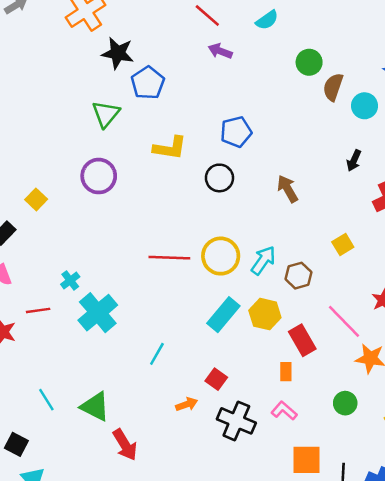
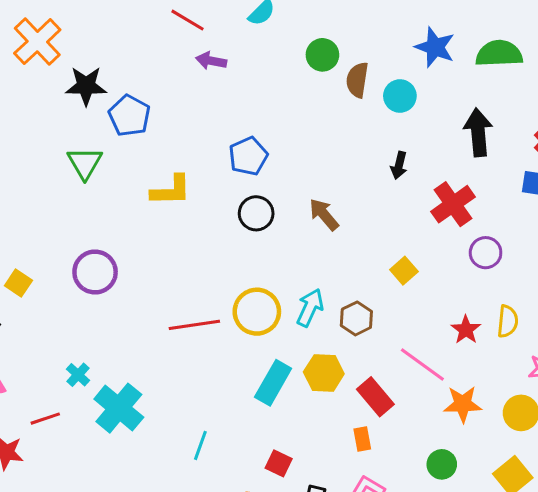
purple circle: (99, 176) -> (95, 272), moved
black circle: (219, 178) -> (256, 213), moved

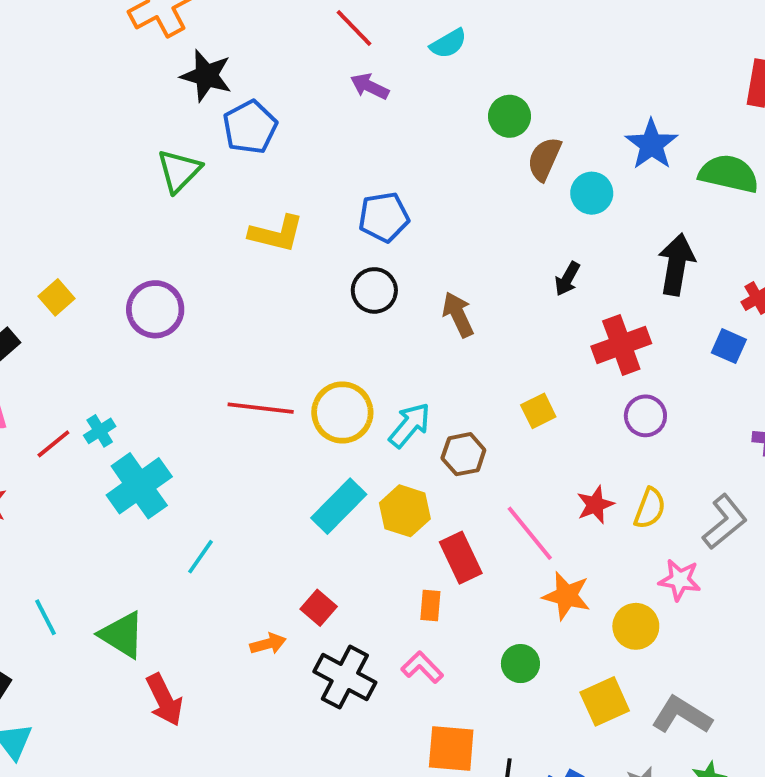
red line: (45, 419) -> (53, 444), moved, turned -36
cyan line: (200, 445) -> (200, 557), moved

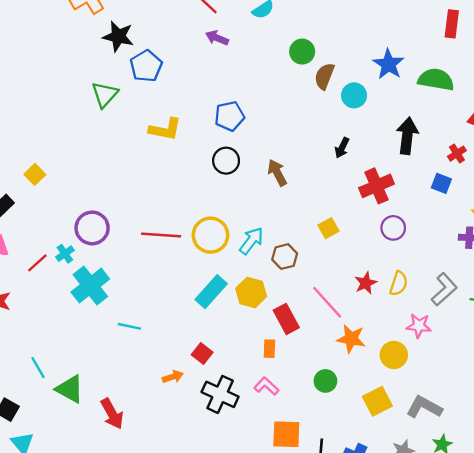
purple circle: (155, 309) -> (92, 228), moved
cyan line: (200, 557) -> (129, 326), turned 70
green triangle: (122, 635) -> (70, 389), moved

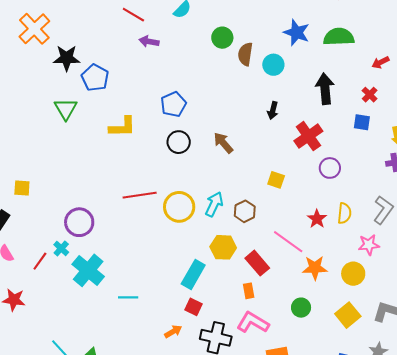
yellow square: (35, 174) -> (22, 188), turned -30
yellow square: (328, 228) -> (276, 180), turned -30
red line: (161, 235) -> (140, 195), moved
cyan rectangle: (211, 292) -> (193, 275), moved
pink L-shape: (266, 386) -> (253, 323), size x1.5

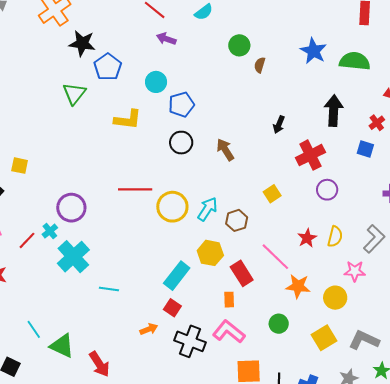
brown semicircle: (245, 54) -> (260, 65), size x0.7
cyan circle: (273, 65) -> (156, 82), moved
yellow square: (276, 180) -> (272, 194), turned 30

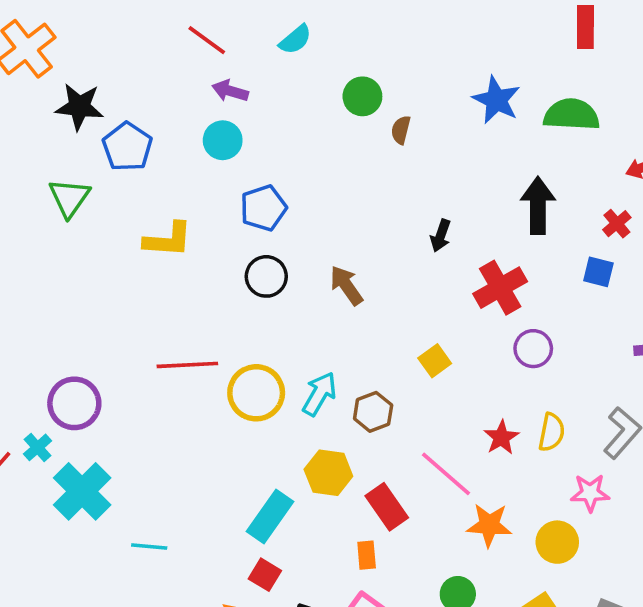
cyan circle: (156, 82) -> (223, 140), moved

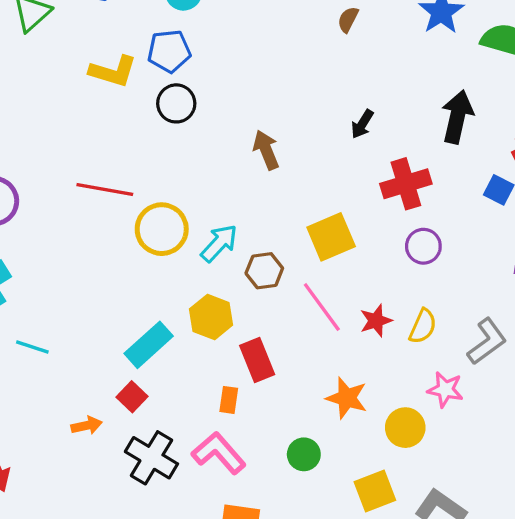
blue pentagon: (263, 208) -> (169, 51), moved
black circle: (266, 276) -> (176, 103), moved
yellow square: (435, 361) -> (331, 237), size x1.6
pink line: (446, 474) -> (322, 307), moved

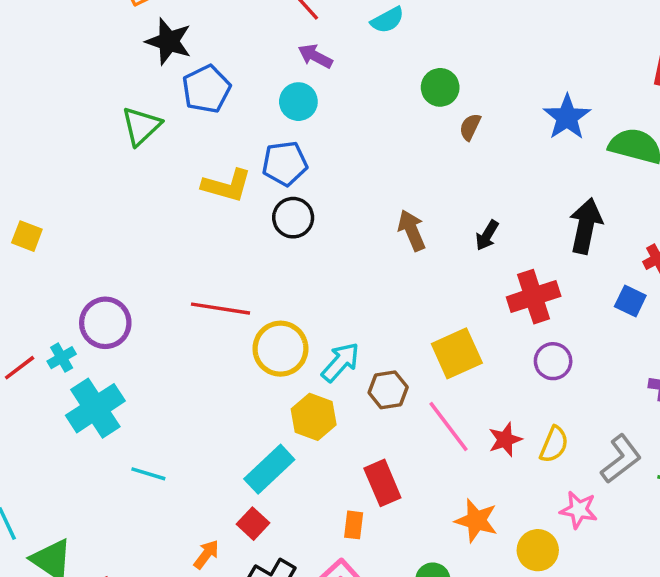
brown arrow: (266, 150) -> (412, 230), moved
yellow hexagon: (211, 317) -> (314, 417), moved
orange arrow: (87, 425) -> (206, 554), turned -40

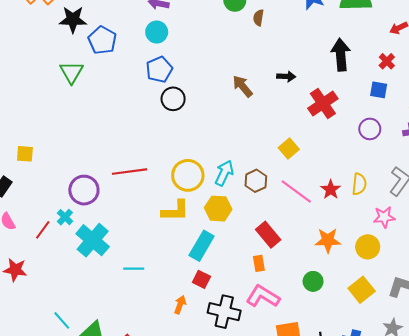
yellow L-shape: (227, 186) -> (175, 211), moved
black arrow: (487, 235) -> (286, 76), turned -102
red line: (221, 309) -> (129, 172), moved
yellow square: (457, 353) -> (289, 149), size x0.7
purple circle: (553, 361) -> (370, 129), moved

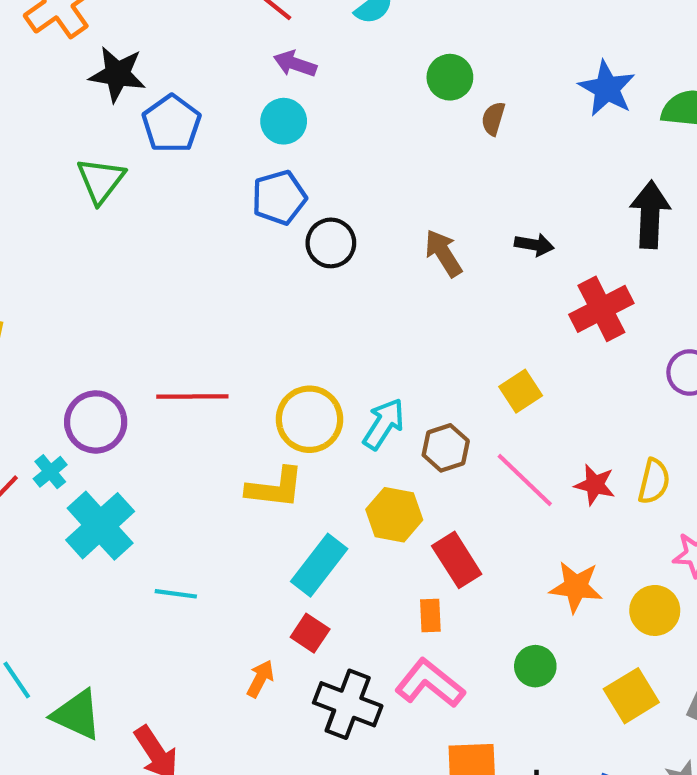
black circle: (173, 99) -> (331, 243), moved
red star: (331, 189) -> (595, 485), turned -30
yellow hexagon: (218, 209) -> (394, 515), moved

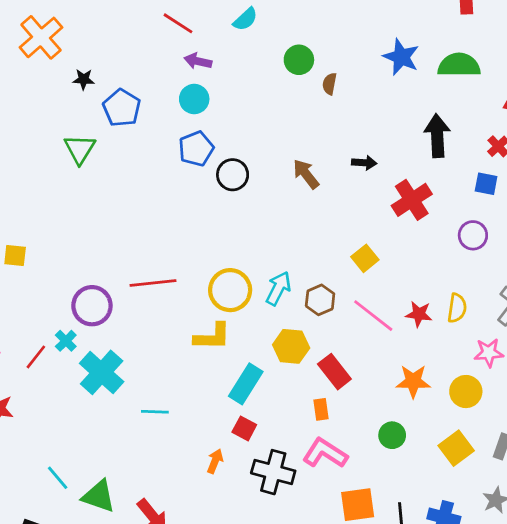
black star: (117, 74) -> (84, 79), size x0.6

